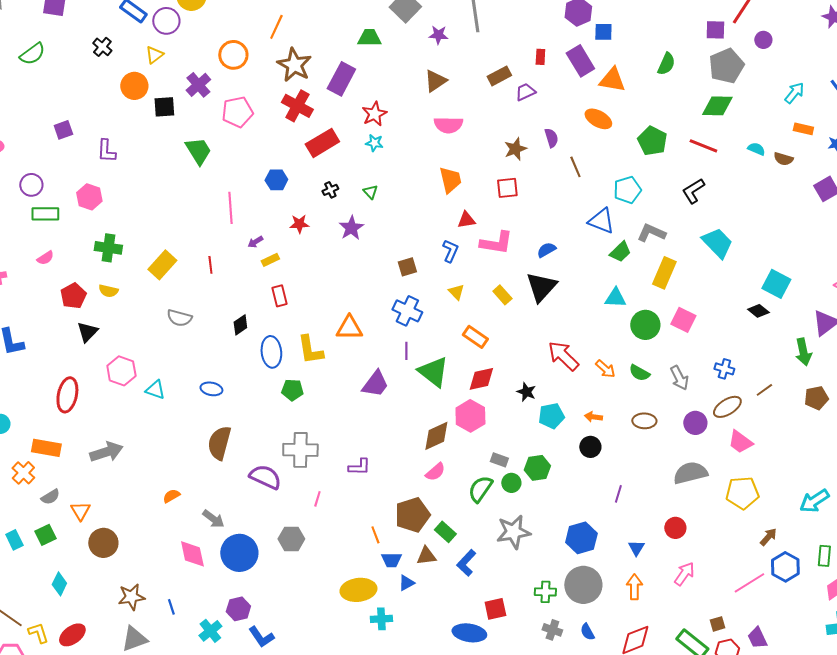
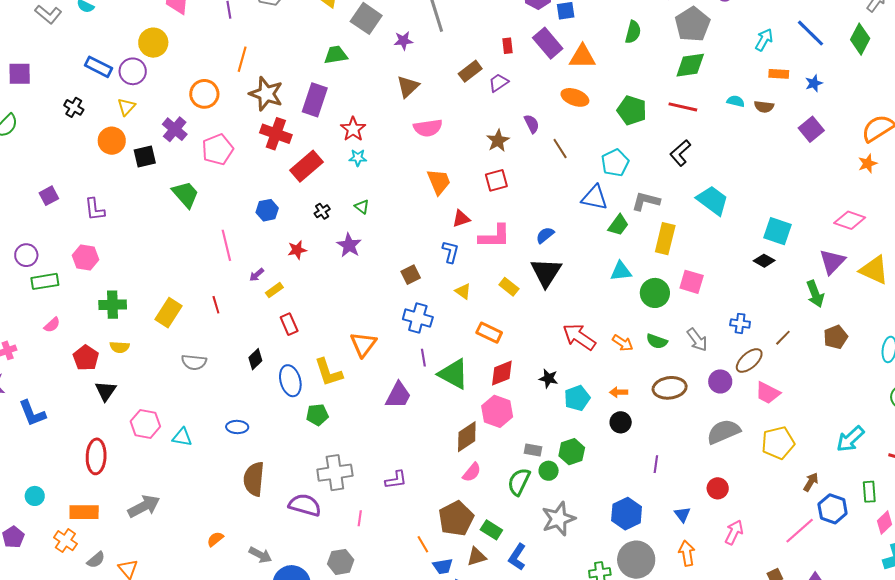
orange triangle: (349, 328) -> (363, 344), turned -44
brown ellipse: (644, 421) -> (670, 388), size x1.4

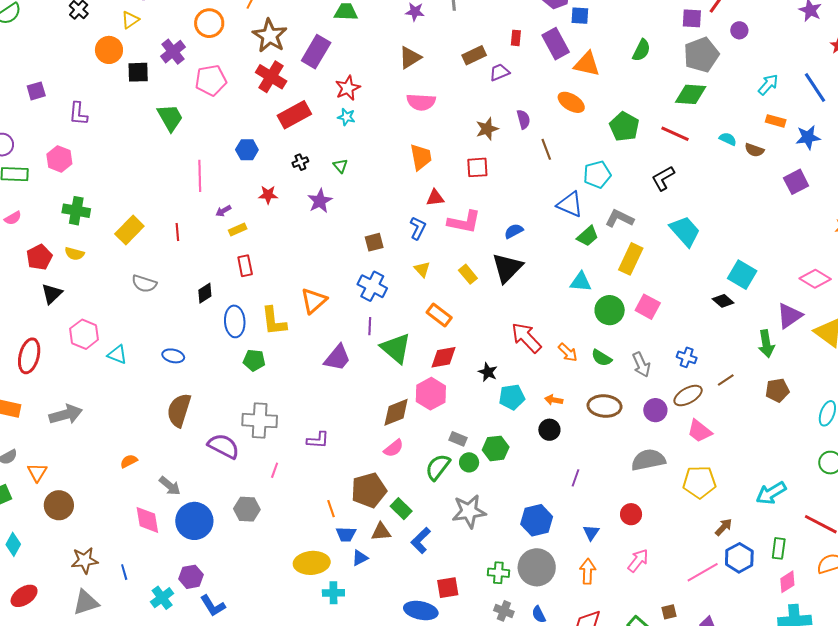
blue star: (814, 83) -> (808, 137), size x1.4

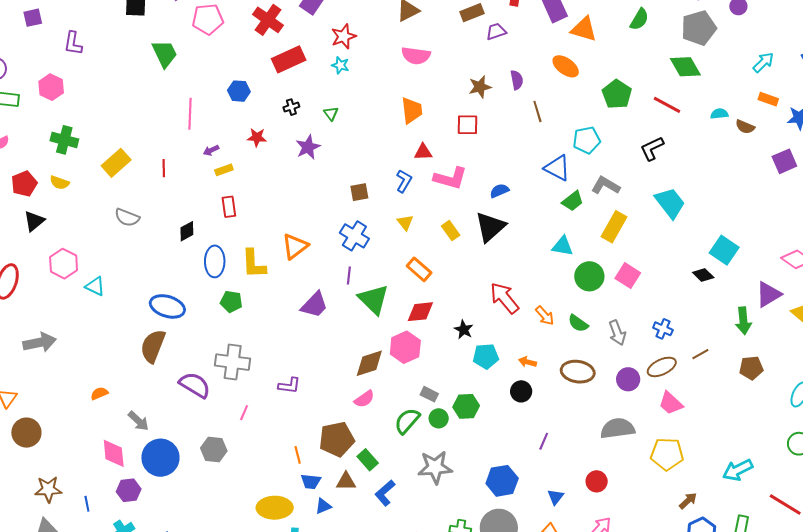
green diamond: (691, 94) -> (685, 67), turned 52
cyan semicircle: (728, 139) -> (719, 114), turned -36
blue ellipse: (173, 356) -> (167, 306), moved, size x1.6
purple hexagon: (191, 577) -> (129, 490), moved

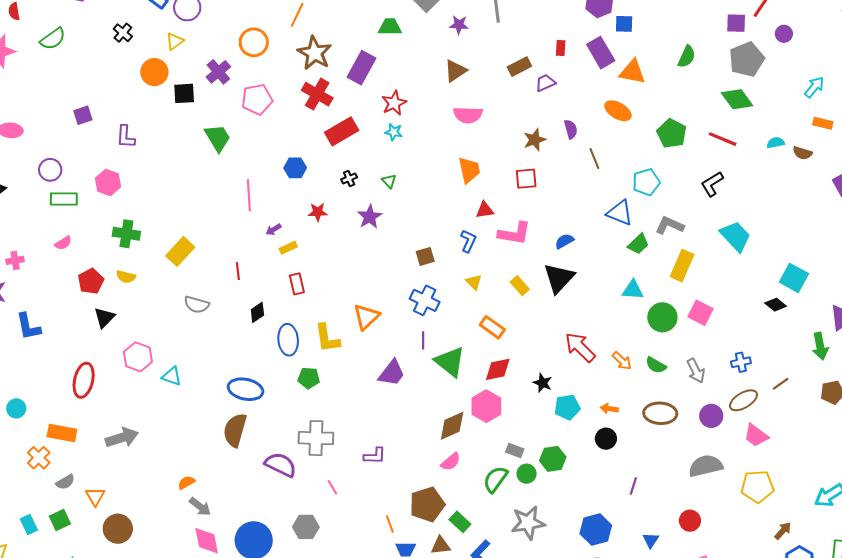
red line: (164, 168) -> (238, 271), moved
blue cross: (663, 329) -> (741, 362), turned -30
pink line: (244, 413) -> (332, 487), turned -49
gray arrow: (138, 421) -> (200, 507), moved

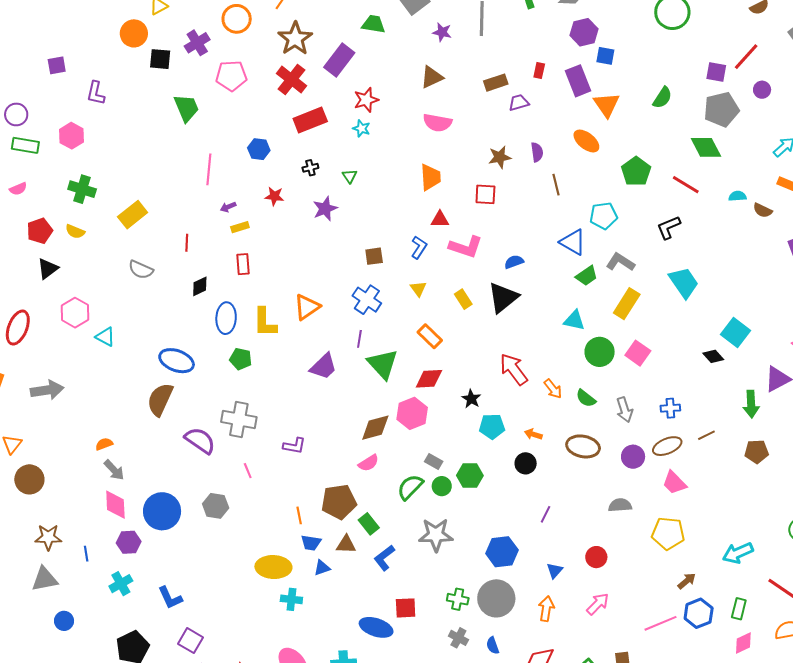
orange triangle: (632, 72) -> (607, 105), turned 36
gray semicircle: (706, 466) -> (620, 505), size x0.7

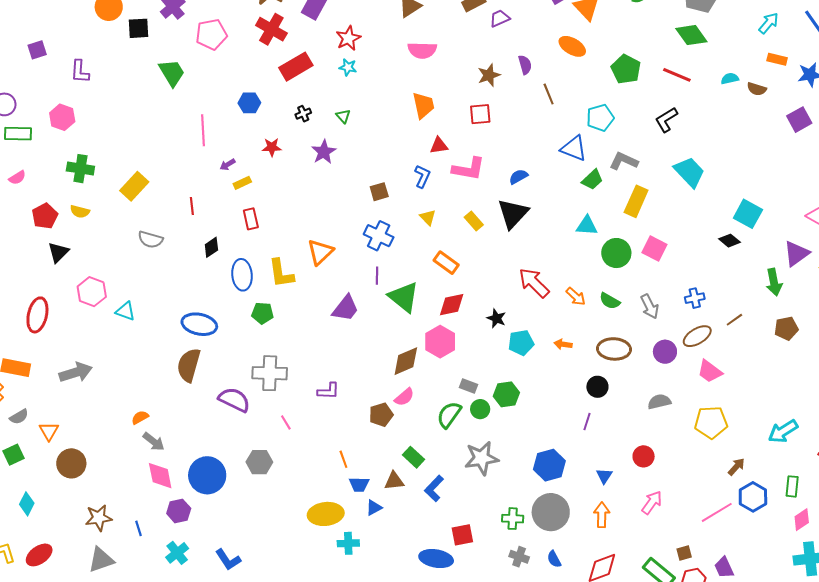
black circle: (526, 463) -> (597, 387), moved
brown pentagon: (339, 502) -> (381, 415), moved, size x0.7

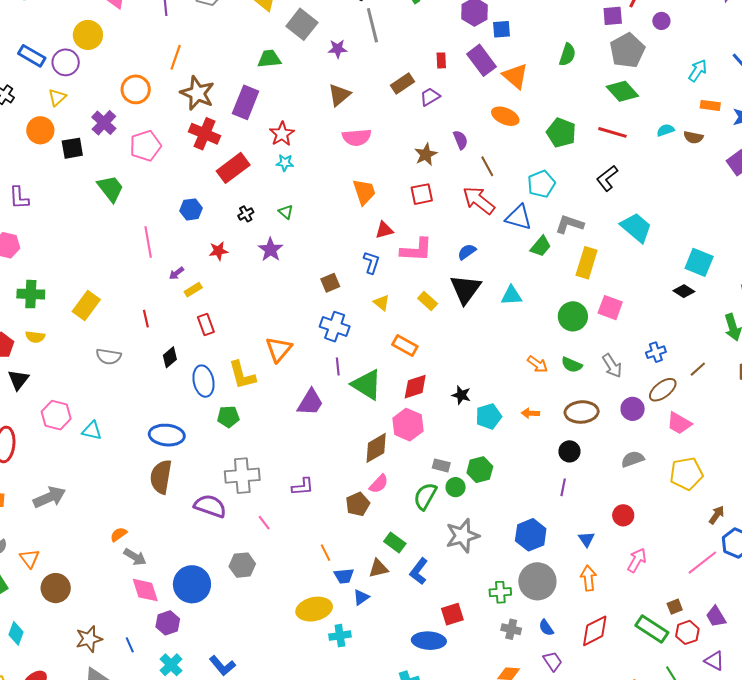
cyan triangle: (587, 226) -> (511, 296), moved
red arrow: (534, 283) -> (479, 200), moved

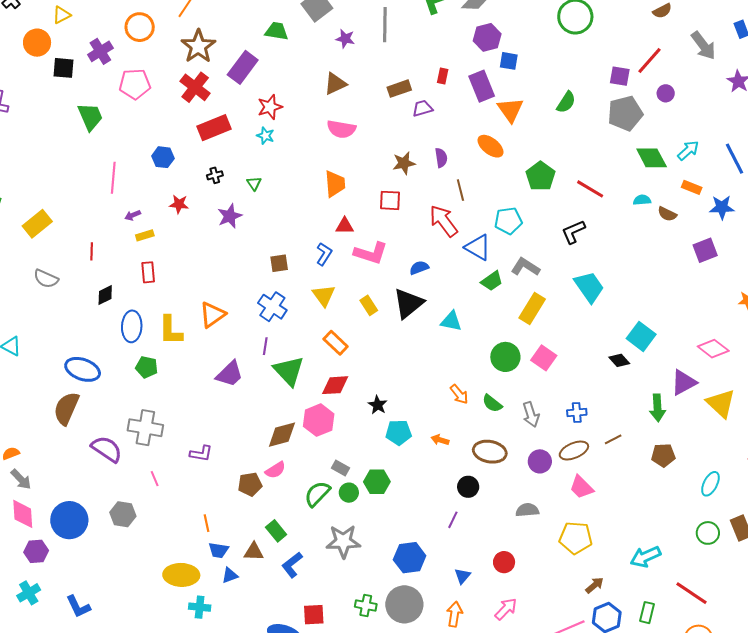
green diamond: (622, 91) -> (652, 158), moved
yellow triangle: (381, 303) -> (324, 295), size x1.4

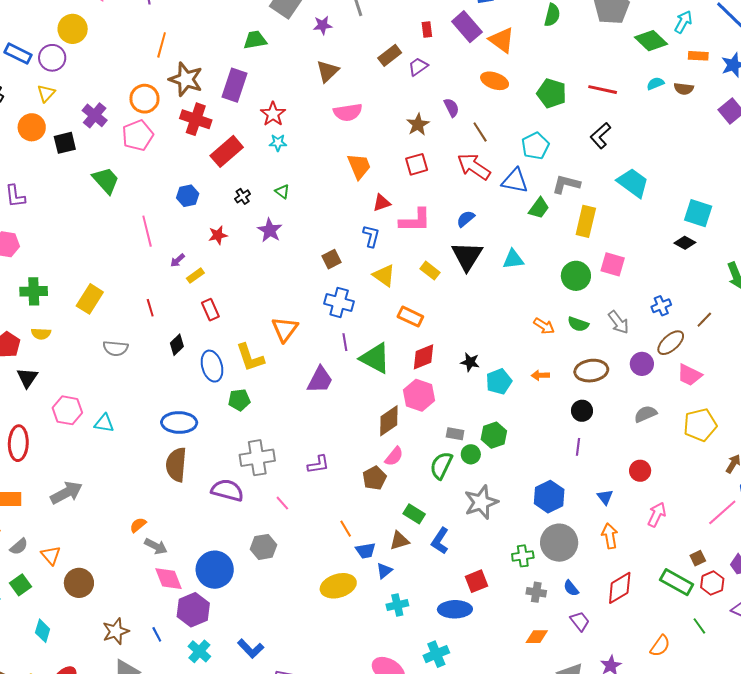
orange circle: (140, 27) -> (144, 99), moved
purple hexagon: (36, 551) -> (193, 610), size x1.4
cyan cross: (200, 607) -> (397, 605), moved

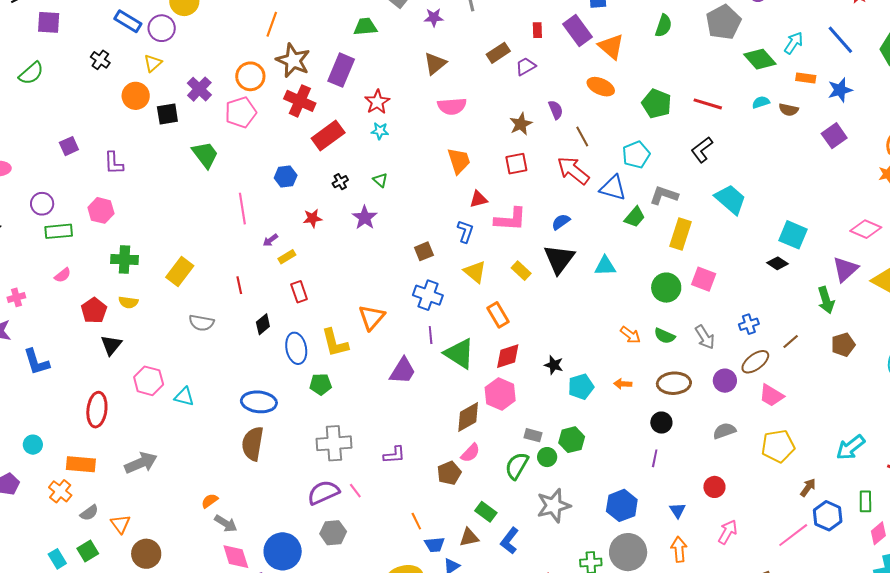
orange rectangle: (410, 317) -> (498, 315), turned 30
purple semicircle: (227, 490) -> (323, 492), moved, turned -44

